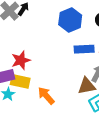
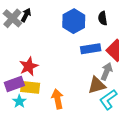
orange arrow: (46, 96) -> (57, 99), turned 36

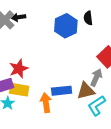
black arrow: (26, 15) -> (19, 17), turned -128
black semicircle: (103, 18) -> (88, 18), moved
blue rectangle: (91, 49) -> (62, 91), moved

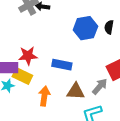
blue rectangle: (62, 91) -> (62, 65), moved
brown triangle: (86, 91) -> (76, 91), moved

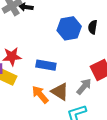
brown triangle: (76, 91) -> (60, 92), turned 30
orange arrow: (44, 96) -> (40, 95), moved, turned -48

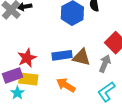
brown triangle: (60, 92) -> (82, 57), moved

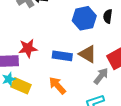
brown triangle: (82, 57) -> (88, 54), moved
yellow rectangle: (28, 79) -> (21, 86), moved

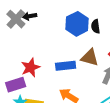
black semicircle: (108, 16) -> (96, 26), moved

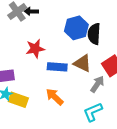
black semicircle: (96, 26) -> (94, 34), size x1.5
red star: (31, 67) -> (35, 49), moved

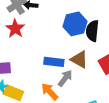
red star: (35, 49) -> (15, 29), moved, turned -30
gray arrow: (97, 84) -> (65, 78), moved

